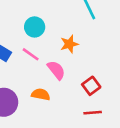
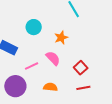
pink line: (31, 54) -> (32, 66), moved, turned -56
orange semicircle: (41, 94) -> (50, 87), moved

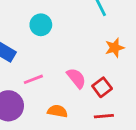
orange star: (61, 38) -> (115, 48), moved
pink semicircle: (53, 58) -> (76, 78), moved

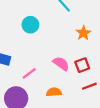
cyan circle: (41, 25) -> (30, 25), moved
red square: (102, 87) -> (82, 65), turned 32

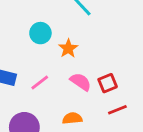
orange star: (83, 33) -> (68, 48), moved
pink line: (29, 73) -> (40, 83), moved

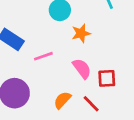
red line: (117, 110) -> (91, 104), moved, turned 48
orange semicircle: (72, 118) -> (62, 100), turned -60

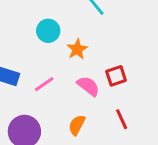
red square: (107, 78) -> (116, 76), moved
red line: (91, 104) -> (122, 119), moved, turned 36

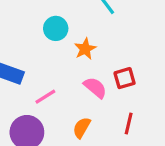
pink line: (44, 84) -> (45, 97), moved
red line: (122, 119) -> (129, 123), turned 35

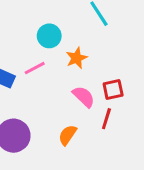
pink line: (45, 97) -> (35, 68), moved
red line: (129, 123) -> (106, 119), moved

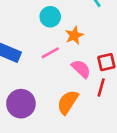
pink line: (35, 68) -> (50, 53), moved
orange semicircle: (68, 135) -> (68, 102), size x1.4

